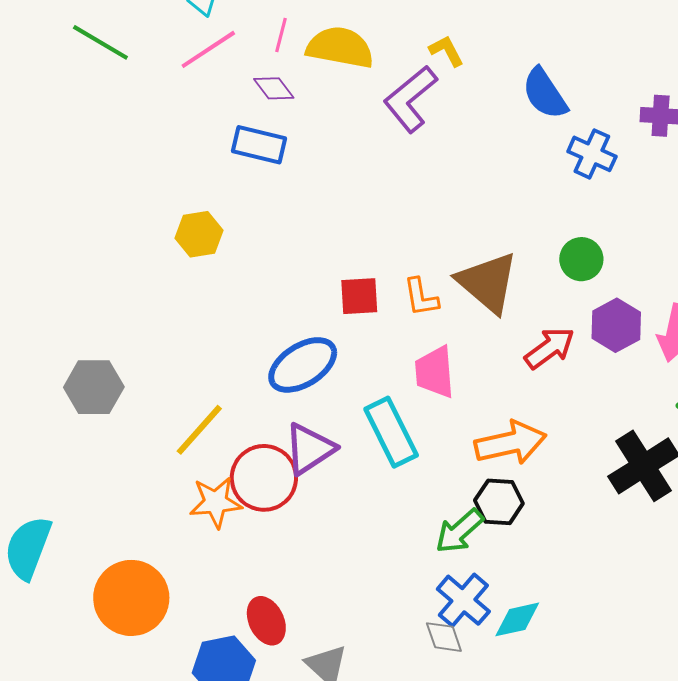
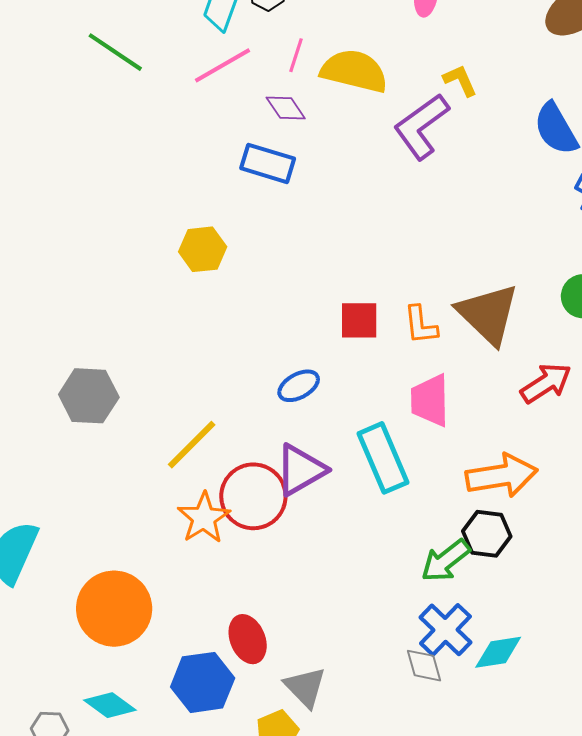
blue ellipse: (303, 365) -> (299, 386), size x0.6
orange star: (216, 502) -> (204, 518), turned -30

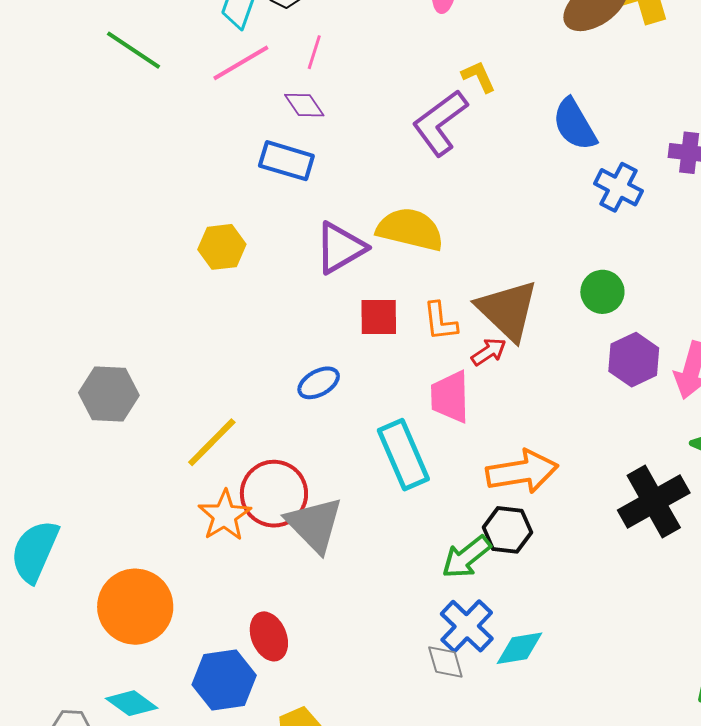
yellow semicircle: (354, 71) -> (410, 229), moved
red arrow: (546, 383) -> (489, 352), moved, size x0.7
purple triangle: (301, 470) -> (340, 248), moved
gray triangle: (305, 687) -> (314, 525), moved, size x1.4

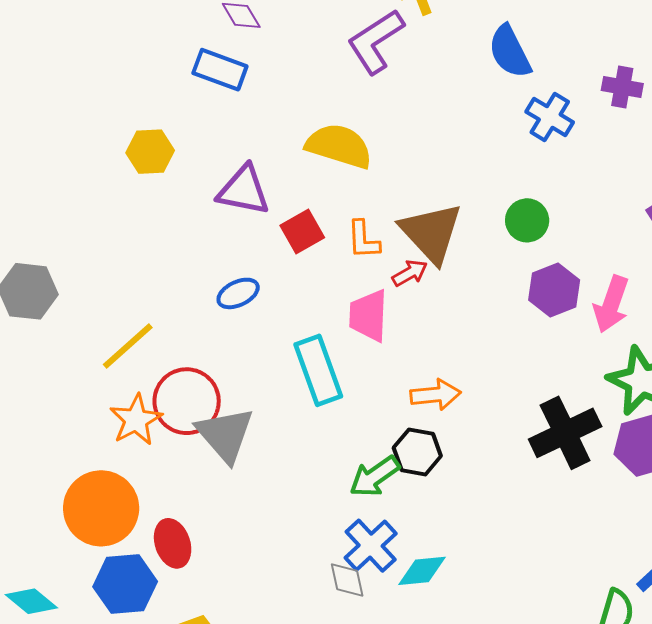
purple triangle: (340, 248) -> (244, 190), moved, turned 38
red square: (379, 317) -> (302, 232), turned -33
orange arrow: (522, 472) -> (436, 395), size x0.7
orange circle: (135, 607) -> (101, 508), moved

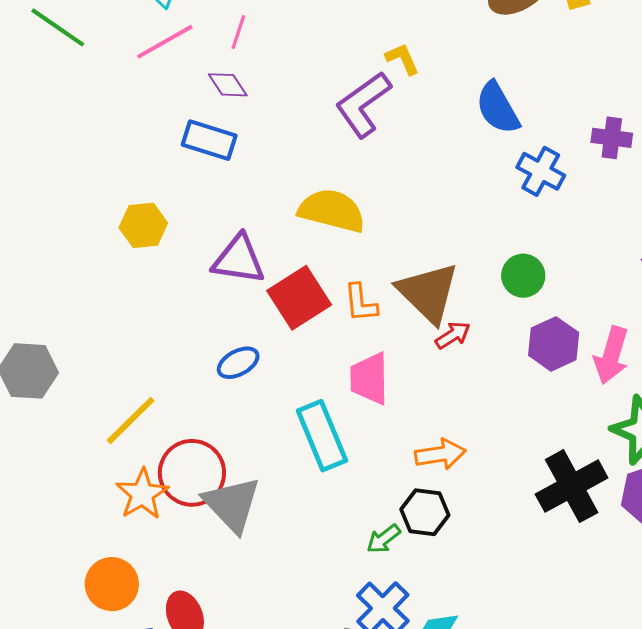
red square: (302, 232) -> (299, 298), size x1.4
red arrow: (410, 273) -> (453, 335), moved
green arrow: (375, 477) -> (383, 539), size x0.7
orange circle: (101, 508) -> (112, 584), size x0.7

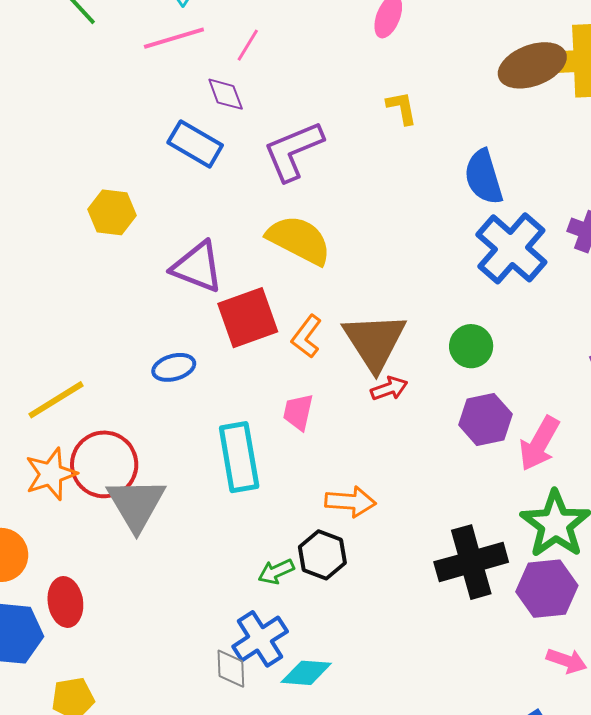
purple L-shape: (363, 104) -> (293, 151), moved
blue cross: (541, 171) -> (511, 248), size x1.5
orange L-shape: (361, 303) -> (306, 336), turned 30
pink trapezoid: (369, 379) -> (298, 412), size x0.7

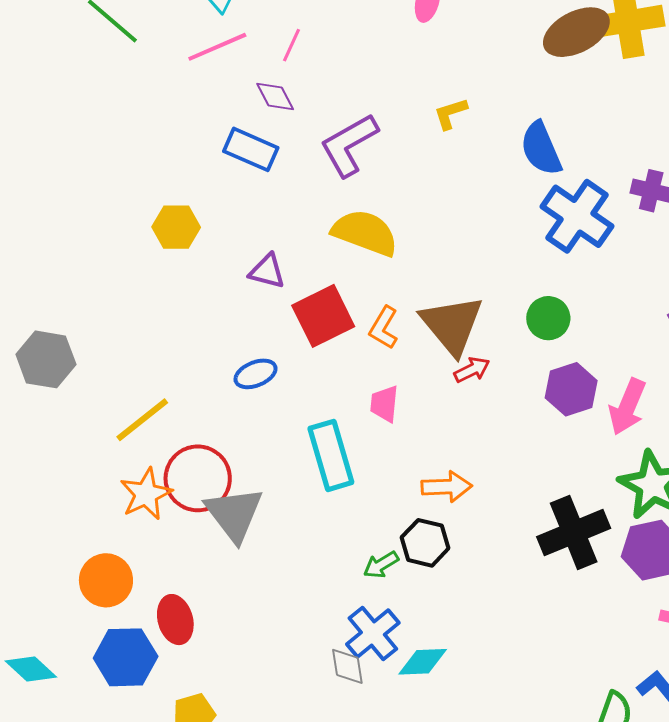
yellow L-shape: (402, 108) -> (451, 113), moved, turned -90
purple triangle: (197, 267) -> (267, 271), size x0.7

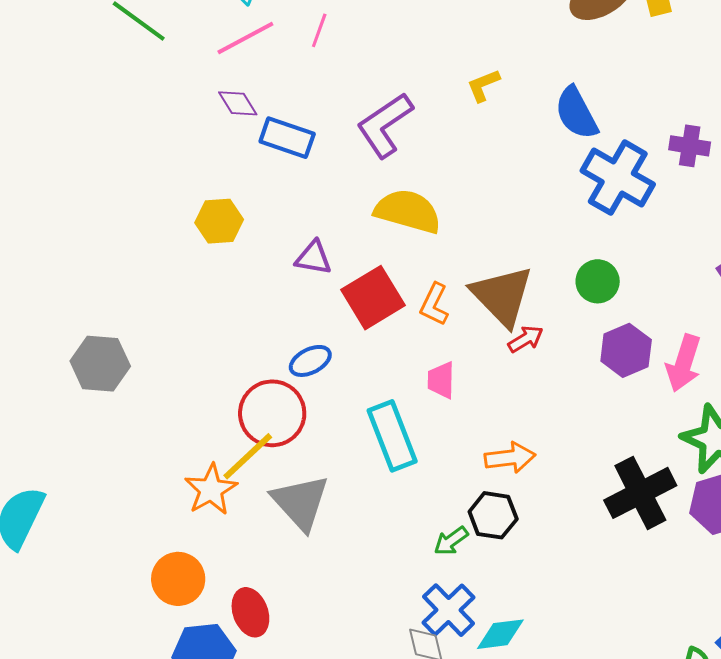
purple diamond: (275, 97) -> (238, 103), moved
yellow line: (142, 420) -> (248, 456), moved
red circle: (198, 478) -> (272, 413), moved

